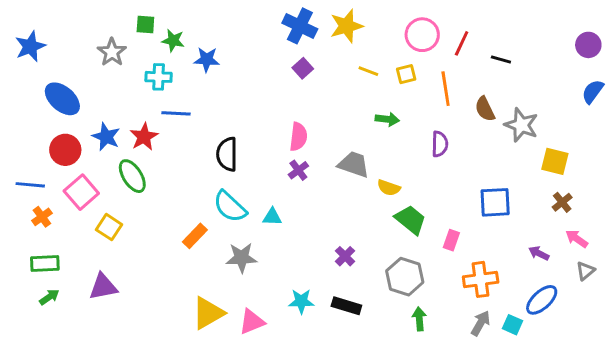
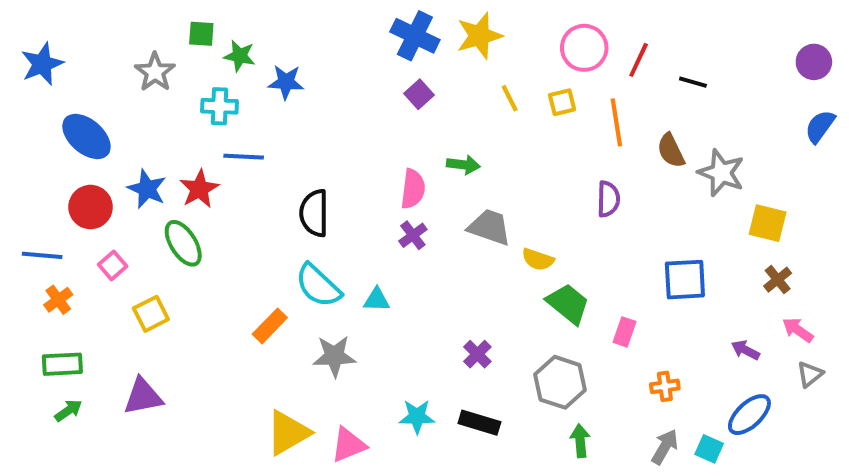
yellow line: (368, 71) -> (510, 98), turned 42
green arrow: (387, 119) -> (463, 165), moved
pink square: (81, 192) -> (113, 265), size x0.6
yellow square: (109, 227) -> (151, 314), turned 30
orange cross: (481, 279) -> (665, 386), size x0.6

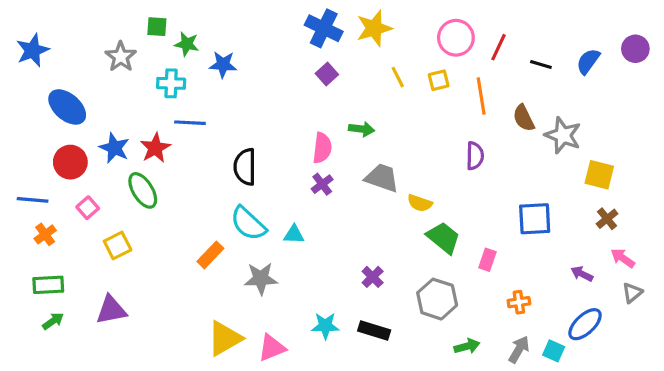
blue semicircle: (820, 126) -> (588, 61), moved
green arrow: (580, 441) -> (467, 346), moved, turned 80

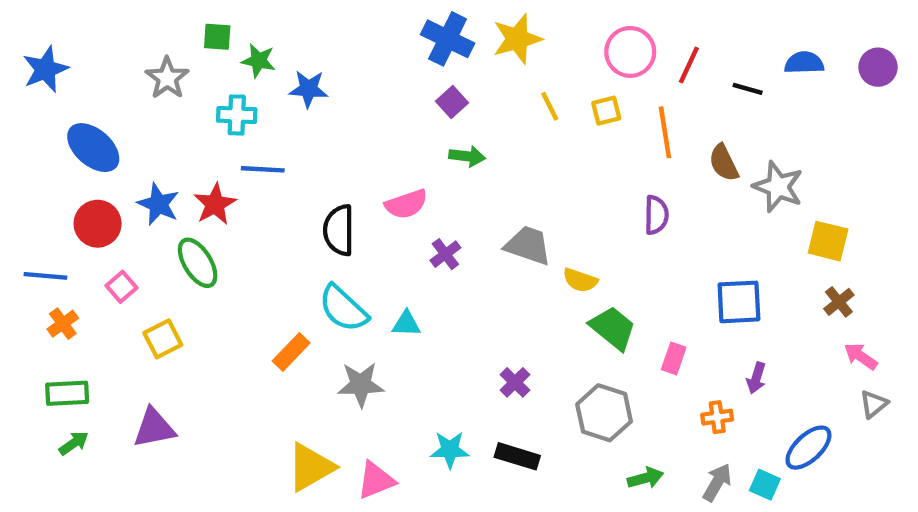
blue semicircle: (588, 61) -> (804, 63), moved, turned 52
green arrow: (362, 129) -> (467, 156), moved
pink semicircle: (322, 148) -> (406, 204), moved, turned 64
purple arrow: (582, 274) -> (756, 378), moved, turned -100

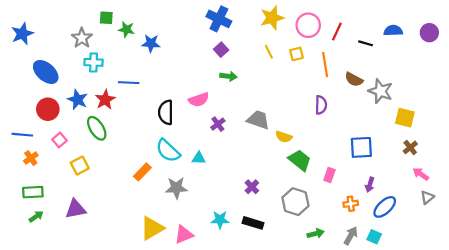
yellow star: (517, 39) -> (272, 18), moved
cyan cross: (237, 115) -> (94, 62), moved
brown semicircle: (724, 163) -> (354, 79), turned -36
blue ellipse: (808, 448) -> (385, 207), moved

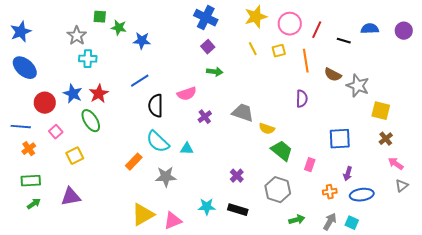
blue ellipse: (46, 72) -> (25, 68), moved
blue line: (129, 83) -> (140, 81), moved, turned -36
blue ellipse: (385, 207) -> (362, 195), turned 35

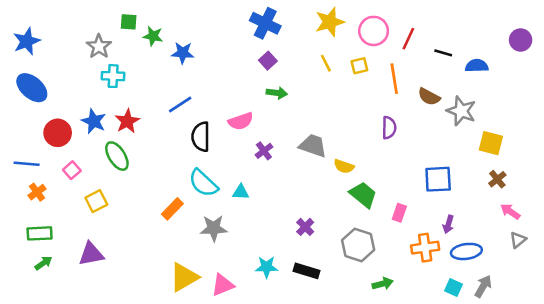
blue semicircle: (370, 29) -> (477, 66), moved
orange cross: (330, 192) -> (425, 248), size x1.5
gray arrow: (330, 222) -> (483, 286), moved

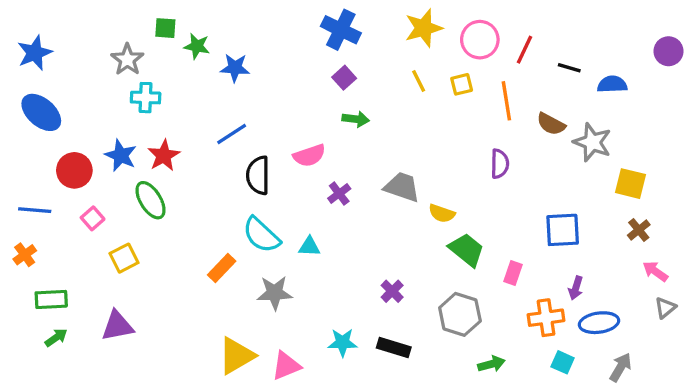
orange cross: (37, 192) -> (25, 255), moved
cyan square: (453, 288) -> (563, 362), moved

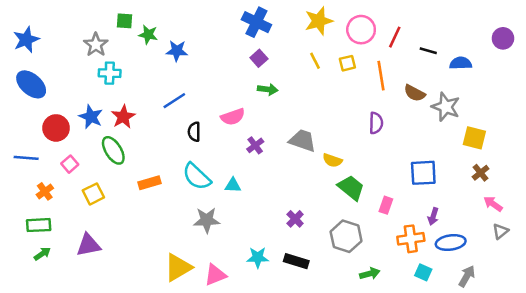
black semicircle: (258, 175) -> (194, 132), size x0.7
orange cross: (25, 255) -> (45, 191), moved
orange rectangle: (222, 268) -> (149, 183), moved, turned 30

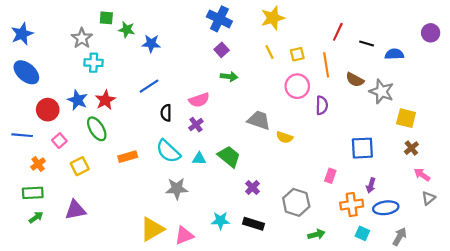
pink circle: (361, 30) -> (297, 86), moved
purple cross: (255, 145) -> (196, 125), moved
green trapezoid: (351, 188) -> (229, 157), moved

